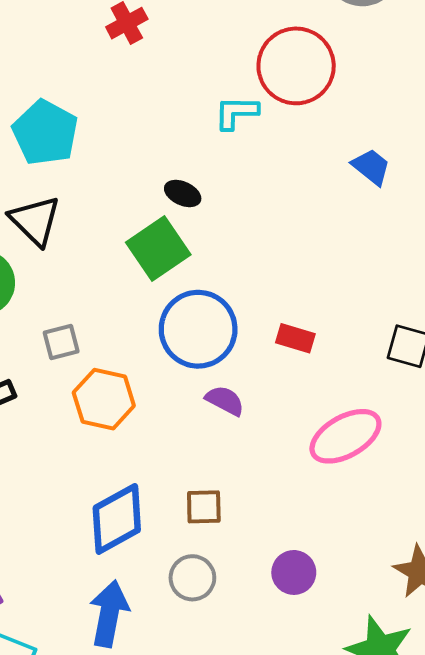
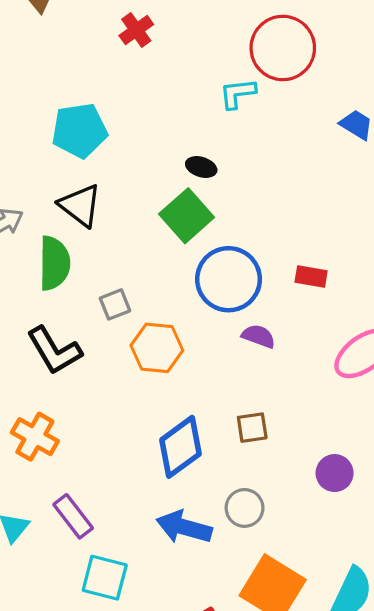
cyan pentagon: (45, 133) -> (80, 130), turned -30
gray circle: (192, 578) -> (245, 508), moved
blue arrow: (109, 614) -> (184, 527), turned -78

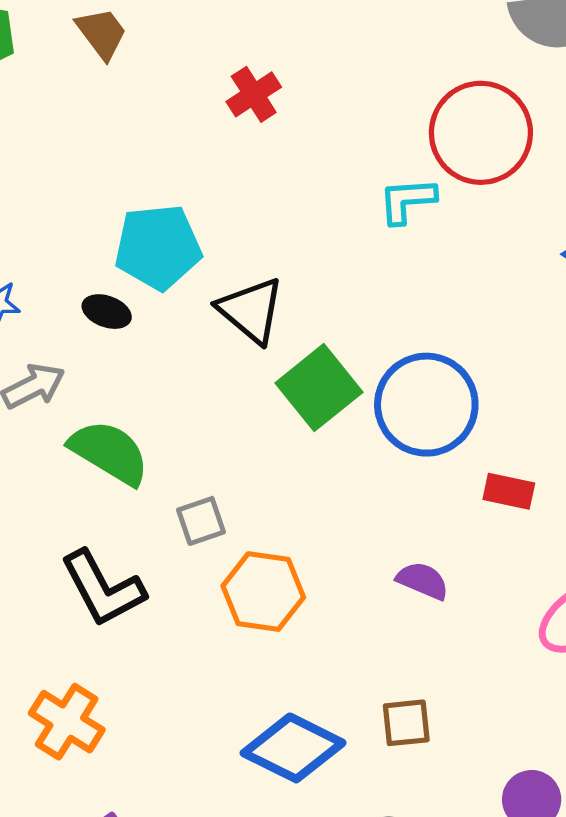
black ellipse: (201, 167) -> (107, 312), moved
black triangle: (80, 205) -> (251, 310), moved
green semicircle: (54, 263) -> (109, 452), turned -62
blue circle: (229, 279) -> (426, 405), moved
blue diamond: (180, 447) -> (293, 748), turned 60

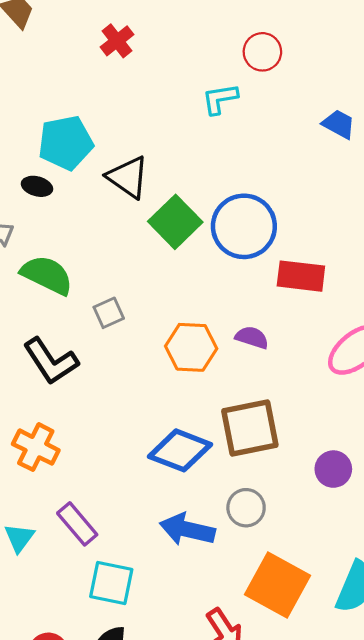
red circle: (481, 133) -> (262, 52), size x0.6
red rectangle: (509, 491) -> (301, 276), size x1.5
orange hexagon: (263, 592) -> (191, 347), moved
brown square: (406, 723) -> (250, 428), size x1.8

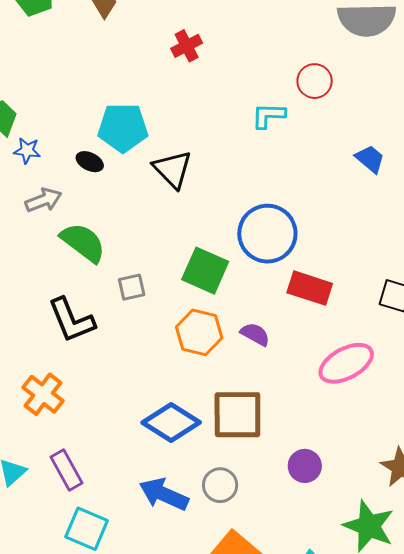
green square: (175, 222) -> (205, 271), moved, turned -33

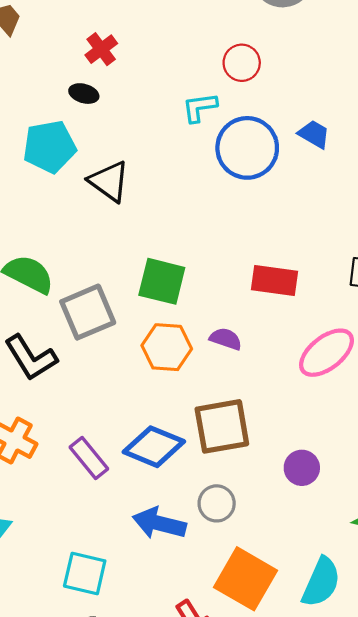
black ellipse: (90, 162) -> (84, 94), moved
blue circle: (267, 234) -> (247, 148), moved
gray square: (132, 287) -> (88, 312), size x1.8
purple rectangle: (66, 470) -> (89, 458), moved

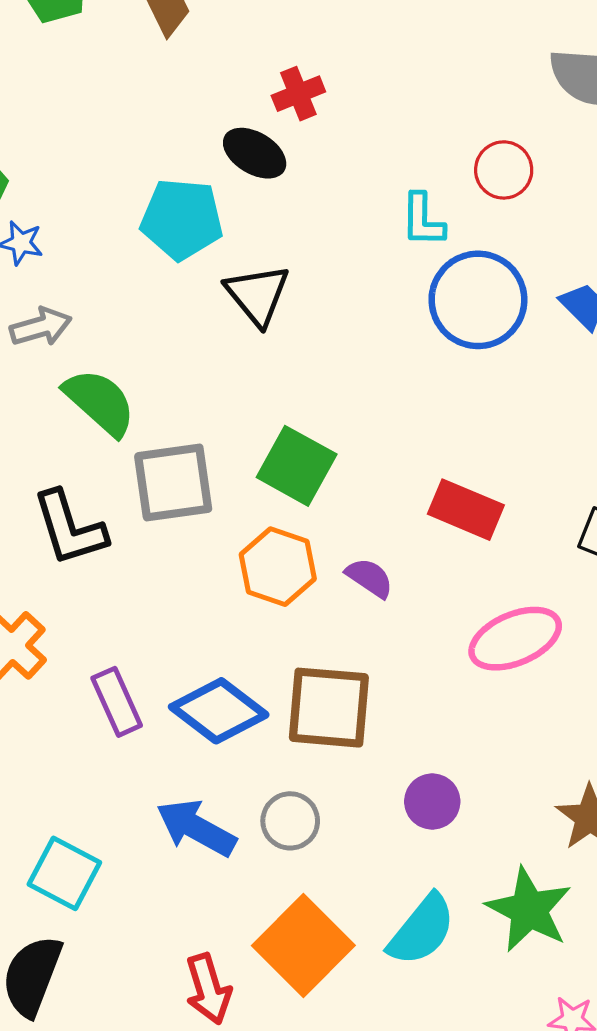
black ellipse: (84, 94) -> (255, 153), size x1.4
cyan L-shape: (200, 107) -> (423, 220), turned -96
cyan semicircle: (321, 582) -> (422, 930), moved

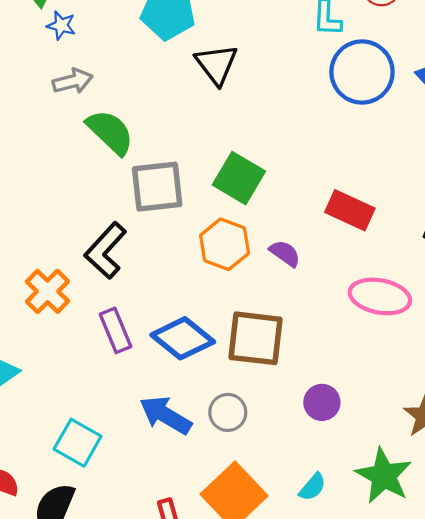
black L-shape: (70, 528) -> (106, 251), moved, turned 58
pink ellipse: (515, 639) -> (380, 296), turned 32
cyan semicircle: (422, 930) -> (312, 487), size x0.6

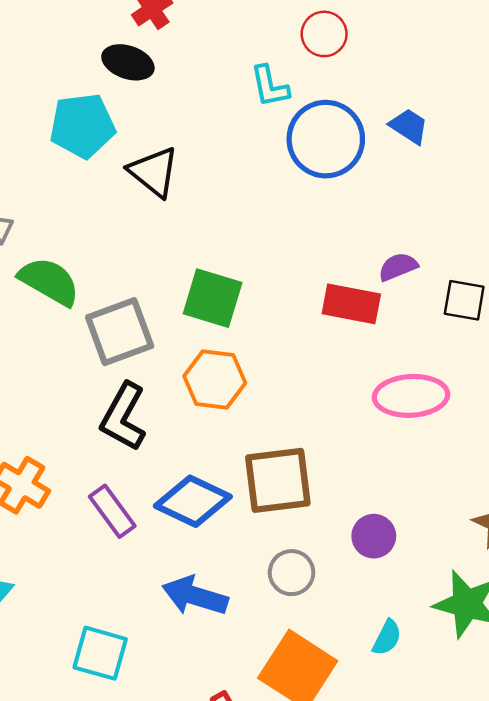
black L-shape: (106, 251) -> (123, 417), moved
purple semicircle: (285, 253) -> (398, 267), moved, turned -44
gray circle: (228, 412) -> (292, 573), moved

